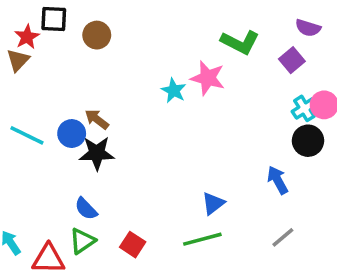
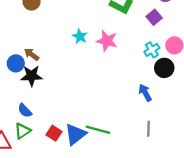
pink star: (208, 78) -> (107, 41), moved
cyan cross: (304, 108) -> (152, 50), moved
blue triangle: (213, 203) -> (75, 134), moved, size x1.5
gray line: (283, 237) -> (149, 129), turned -49
green line: (202, 239) -> (98, 130), turned 30

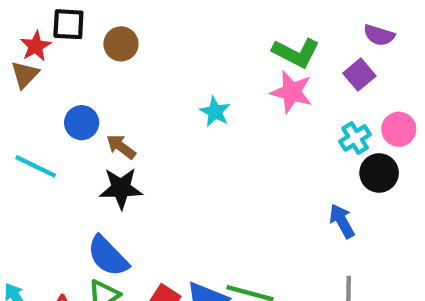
pink star: (107, 41) -> (292, 92), moved
blue circle: (16, 63) -> (82, 123), moved
blue semicircle: (25, 111) -> (108, 256), size x1.5

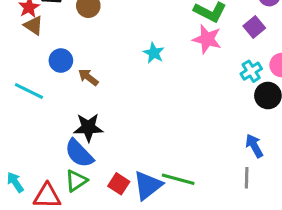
brown triangle: (25, 75) -> (33, 26), moved, turned -40
black star: (121, 188) -> (88, 127), moved
blue arrow: (342, 221) -> (254, 146), moved

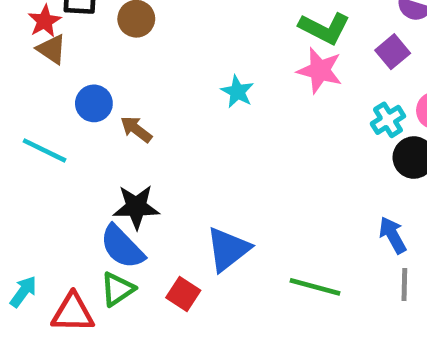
gray line: (247, 178) -> (404, 285), moved
green line: (178, 179) -> (315, 287), moved
cyan arrow: (15, 182) -> (23, 292), turned 70
blue triangle: (148, 185) -> (228, 249), moved

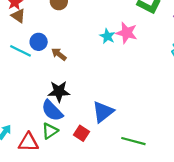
pink star: (320, 70) -> (127, 33), moved
cyan line: (45, 150) -> (21, 51), moved
green line: (315, 287) -> (133, 141), moved

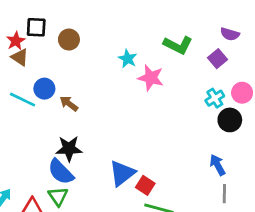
cyan star: (107, 36) -> (128, 59), moved
green triangle: (50, 131) -> (58, 196), turned -30
red square: (81, 133) -> (145, 185), moved

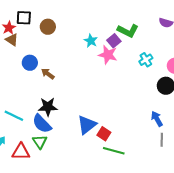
purple square: (218, 59) -> (114, 41), moved
cyan cross: (215, 98) -> (146, 60), moved
cyan line: (23, 100) -> (14, 116), moved

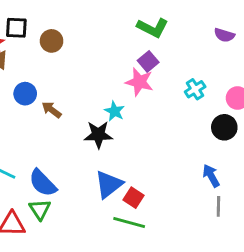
green L-shape: (128, 31) -> (153, 28), moved
cyan star: (91, 41) -> (114, 111), moved
black star: (48, 107) -> (98, 135), moved
green line: (114, 151) -> (129, 222), moved

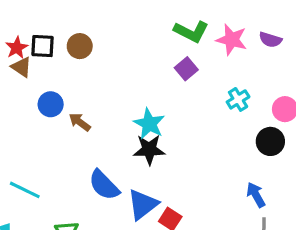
black square: (16, 28) -> (43, 46), moved
pink star: (139, 82) -> (232, 40), moved
cyan star: (114, 111) -> (149, 124), size x1.4
black star: (98, 135) -> (149, 150), moved
blue semicircle: (43, 183) -> (104, 185), moved

